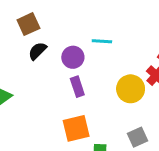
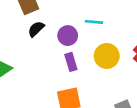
yellow circle: (131, 89) -> (107, 56), moved

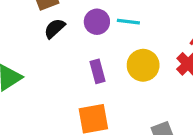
purple circle: (68, 36) -> (97, 22), moved

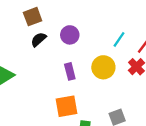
cyan line: (128, 22) -> (119, 39), moved, turned -63

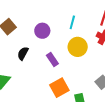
black semicircle: (39, 39) -> (23, 53), moved
cyan line: (119, 39) -> (72, 22), moved

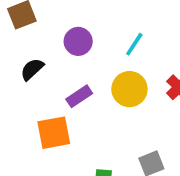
purple rectangle: (52, 59) -> (79, 96), turned 72
orange square: (59, 88) -> (54, 133), moved

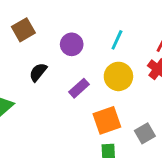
orange square: (54, 133) -> (107, 120), moved

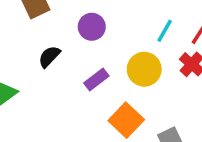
cyan line: (117, 40) -> (165, 31), moved
orange square: (107, 120) -> (126, 120), turned -32

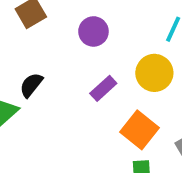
black semicircle: (49, 57) -> (31, 85), moved

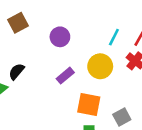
orange square: (140, 130) -> (89, 104), turned -30

